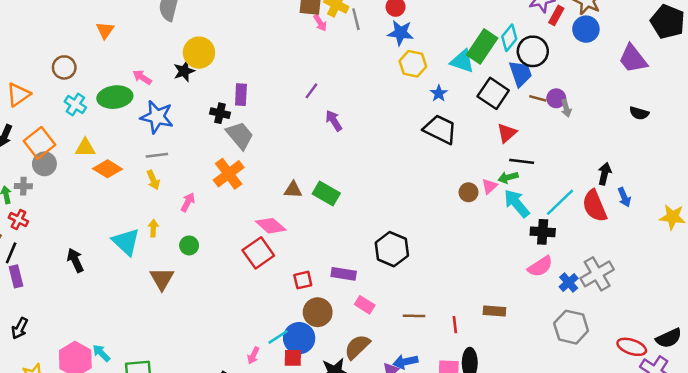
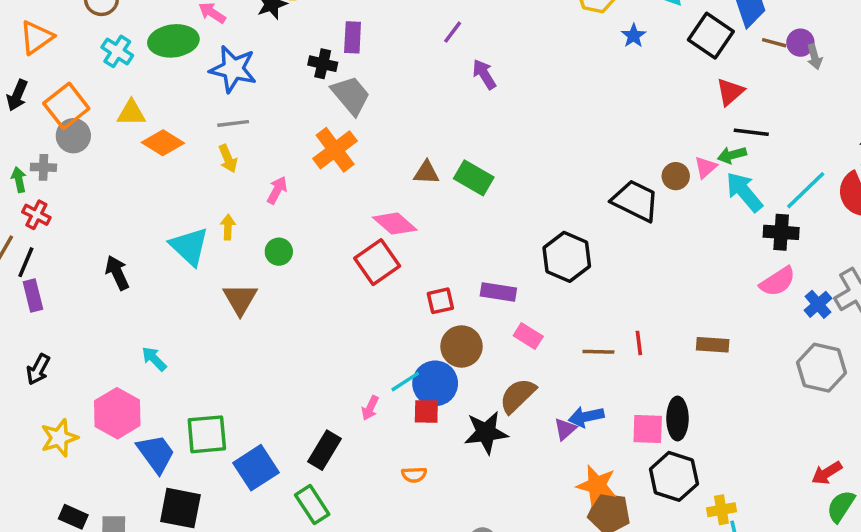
black trapezoid: (440, 129) -> (635, 201), moved
red line: (455, 325) -> (639, 343), moved
cyan arrow: (101, 353) -> (154, 359), moved

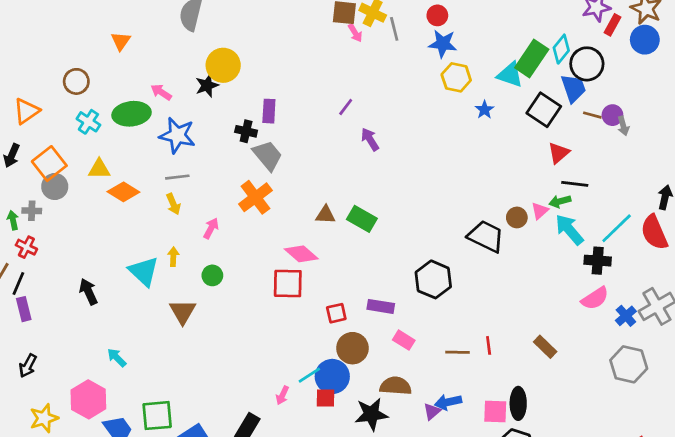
red square: (377, 262) -> (288, 284), turned 36
brown rectangle: (713, 345) -> (545, 347), turned 40
brown semicircle: (518, 396) -> (396, 386), turned 48

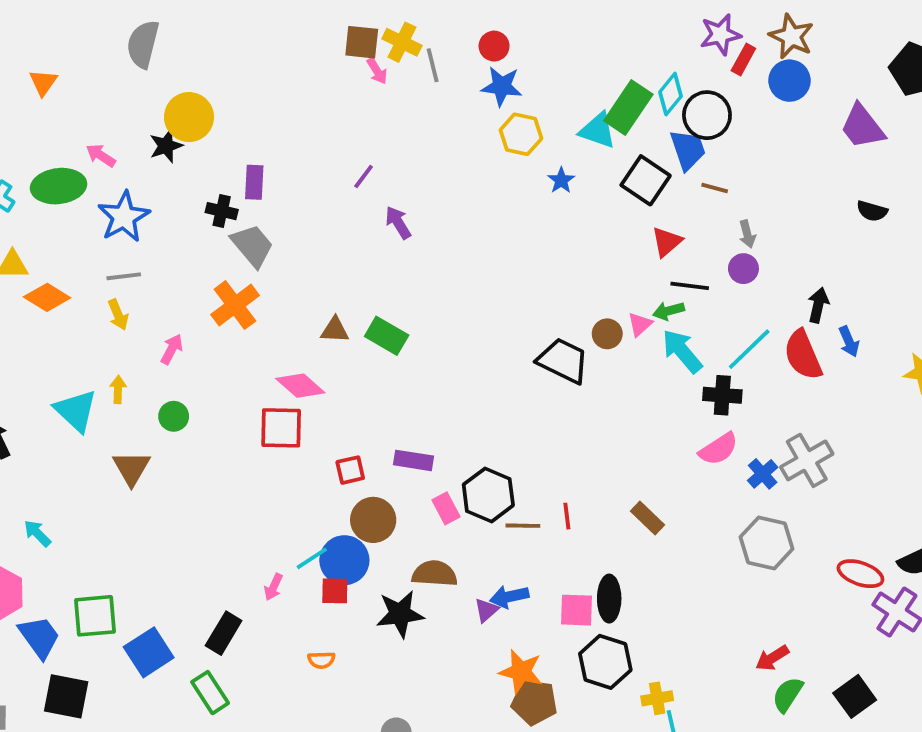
purple circle: (612, 115) -> (743, 269), moved
gray arrow: (623, 126) -> (747, 234), moved
blue star: (177, 135) -> (124, 217), turned 30
black hexagon: (433, 279) -> (488, 495), moved
pink rectangle: (404, 340) -> (446, 508), turned 30

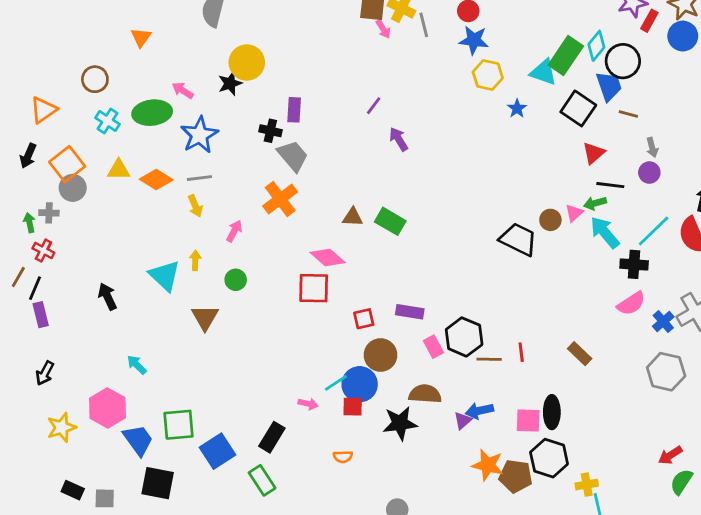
orange diamond: (47, 297) -> (156, 179), moved
pink arrow: (273, 587) -> (308, 404), turned -102
brown pentagon: (534, 702) -> (516, 476), moved

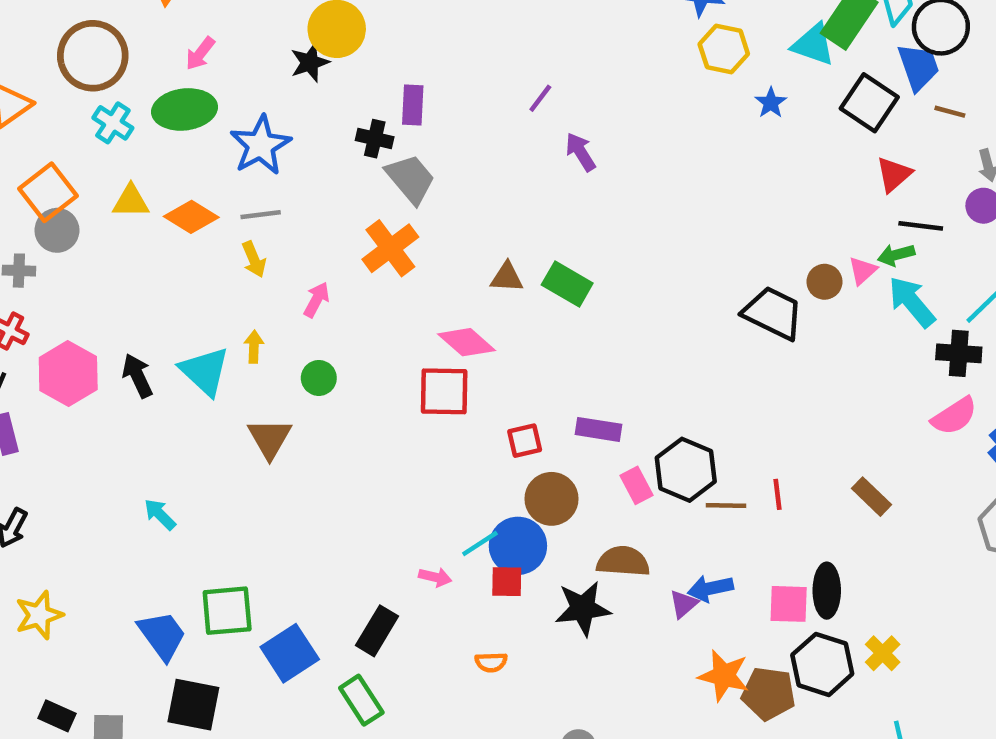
brown circle: (95, 79) -> (93, 56), size x1.6
pink arrow: (183, 90) -> (200, 54), moved, turned -85
black arrow: (107, 297) -> (138, 376), moved
pink hexagon: (107, 408) -> (68, 374), moved
yellow cross: (587, 485) -> (883, 653), moved, turned -35

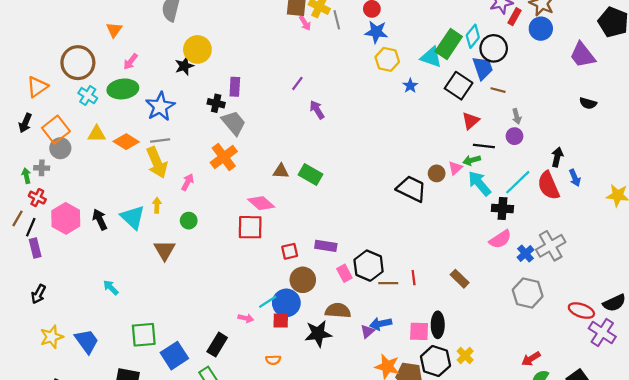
yellow arrow: (254, 259) -> (157, 162), size x1.8
blue trapezoid: (162, 635) -> (87, 341), moved

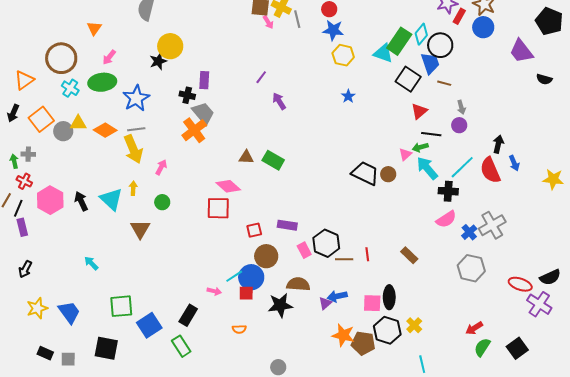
blue star: (410, 86) -> (348, 96), moved
black semicircle: (588, 103) -> (544, 79), moved
gray circle: (60, 148) -> (63, 131), moved
orange cross: (224, 157) -> (194, 130), moved
brown circle: (437, 173) -> (388, 174), moved

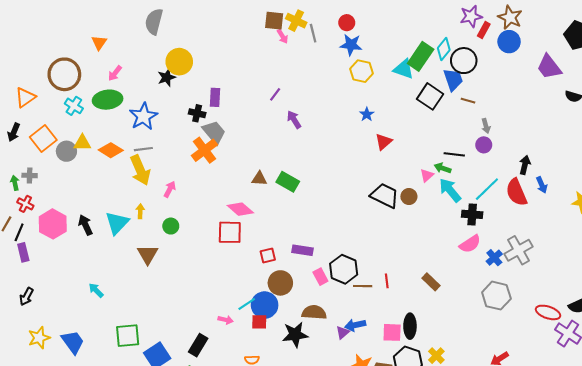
red triangle: (419, 111) -> (384, 142), moved
green arrow: (420, 147) -> (443, 168), turned 35
cyan triangle: (111, 199) -> (117, 223), turned 30

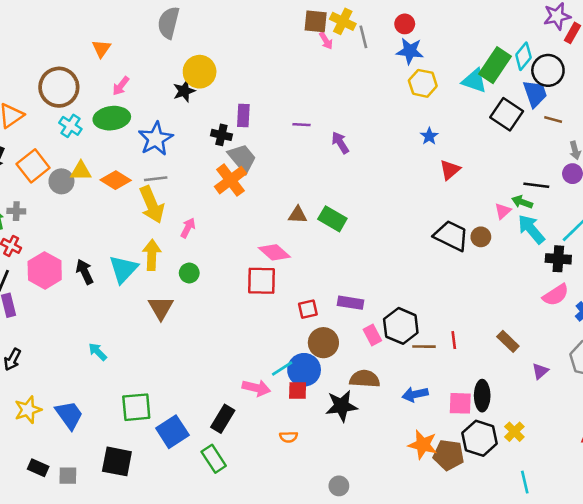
purple line: (275, 94) -> (301, 125), moved, turned 56
yellow arrow: (140, 211) -> (152, 255), size x1.6
pink arrow: (226, 320) -> (256, 388), size x1.5
purple triangle: (343, 332) -> (540, 371), moved

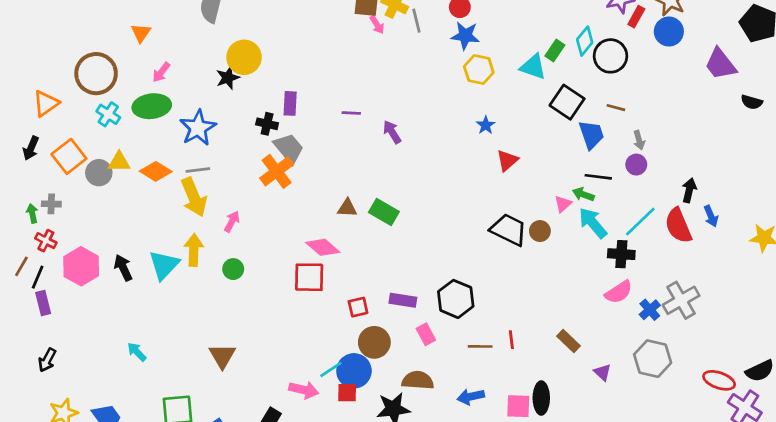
green rectangle: (495, 65) -> (555, 51), size x0.6
blue trapezoid: (535, 94) -> (591, 135), moved
brown triangle: (161, 308) -> (222, 356), moved
black hexagon: (401, 326) -> (456, 299), moved
purple triangle: (540, 371) -> (602, 372), turned -36

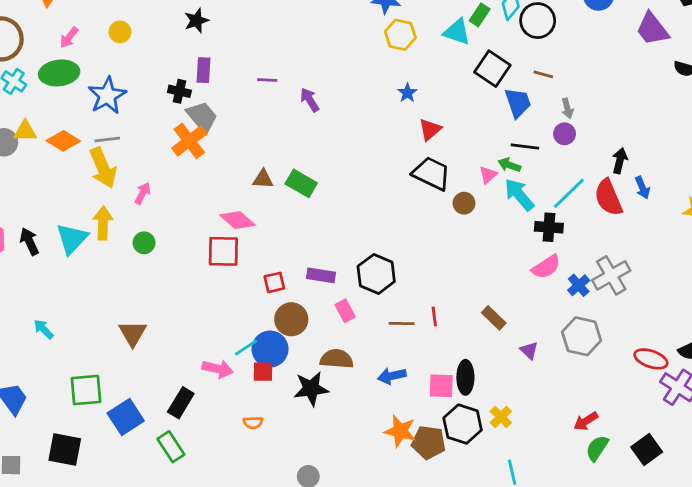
yellow circle: (244, 57) -> (120, 32), moved, size x0.6
black star: (228, 78) -> (196, 21), moved
black trapezoid: (509, 230) -> (431, 173), moved

